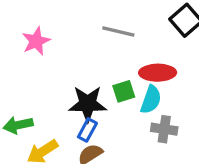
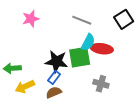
green square: (124, 91) -> (80, 57), size x1.6
cyan semicircle: (151, 100) -> (88, 42), moved

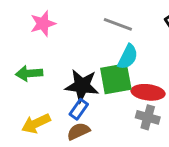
red ellipse: (102, 49) -> (148, 92), moved
green arrow: (12, 68) -> (29, 73), moved

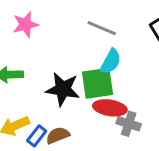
red ellipse: (148, 92) -> (110, 108), moved
blue rectangle: (79, 109) -> (37, 136), moved

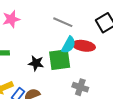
black star: (63, 89) -> (36, 63), size x0.7
red ellipse: (110, 108) -> (84, 46), moved

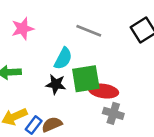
cyan semicircle: (69, 45) -> (63, 59), moved
red ellipse: (84, 46) -> (104, 91), moved

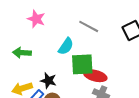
pink star: (23, 29) -> (36, 19), turned 30
black star: (56, 84) -> (48, 81), moved

